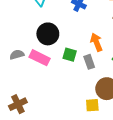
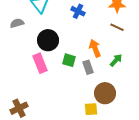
gray semicircle: (17, 55) -> (17, 23), moved
pink rectangle: (40, 58) -> (40, 63), turned 42

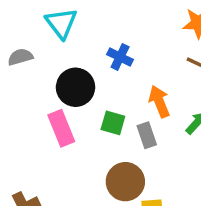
blue cross: (78, 11) -> (120, 57), moved
brown circle: (105, 93) -> (125, 182), moved

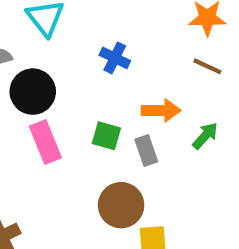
black circle: (76, 87) -> (33, 92), moved
orange arrow: (159, 102) -> (161, 110), turned 112

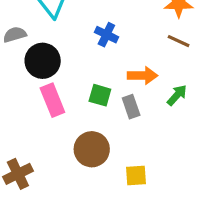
brown circle: (121, 205) -> (92, 149), moved

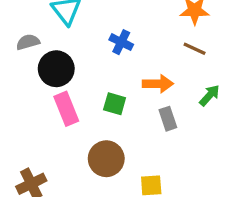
green arrow: (177, 95) -> (210, 95), moved
gray rectangle: (131, 107) -> (168, 119), moved

